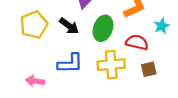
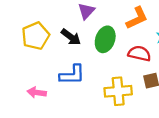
yellow cross: (111, 65) -> (118, 91), moved

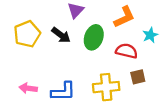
blue L-shape: (72, 75) -> (63, 92), moved

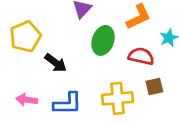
black arrow: (61, 35) -> (56, 63), moved

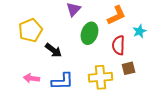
red semicircle: (141, 56) -> (118, 45), turned -102

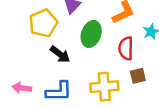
yellow pentagon: (30, 30) -> (43, 23), moved
black arrow: (53, 50) -> (60, 54), moved

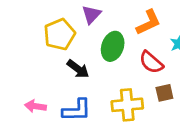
red semicircle: (126, 48) -> (151, 62), turned -50

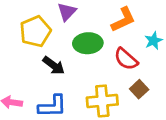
green ellipse: (113, 46) -> (88, 43), turned 68
brown square: (164, 93) -> (139, 89), turned -30

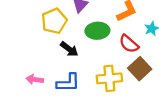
brown square: (139, 89) -> (140, 69), size x1.5

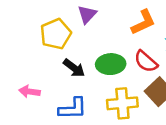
green ellipse: (97, 31) -> (111, 64), moved
pink arrow: (35, 79) -> (30, 92), moved

